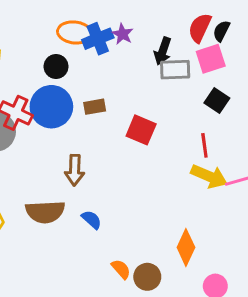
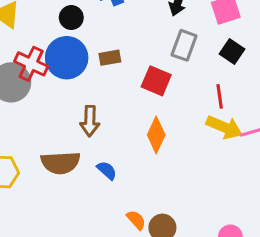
gray rectangle: (175, 70) -> (184, 45), moved, turned -68
orange diamond: (186, 247) -> (156, 135), moved

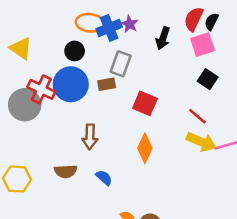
gray rectangle: (184, 45) -> (121, 64), moved
red line: (220, 96) -> (197, 116), turned -42
brown semicircle: (60, 163) -> (66, 171), size x0.7

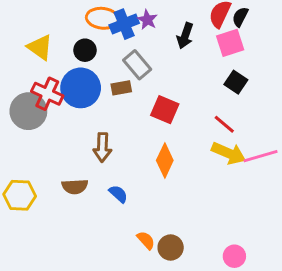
yellow triangle: (21, 48) -> (40, 47), moved
gray rectangle: (121, 64) -> (137, 65), turned -60

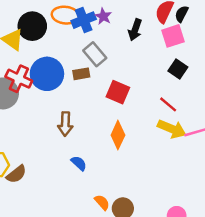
black circle: (85, 50) -> (32, 26), moved, size x1.5
brown semicircle: (75, 187) -> (16, 174), moved, turned -35

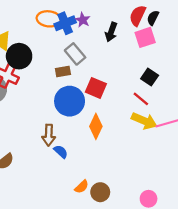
black circle: (32, 26) -> (19, 56), moved
black square: (178, 69) -> (150, 77), moved
blue circle: (47, 74) -> (70, 101), moved
brown arrow: (65, 124) -> (49, 135), moved
orange semicircle: (102, 202) -> (82, 187), turned 88

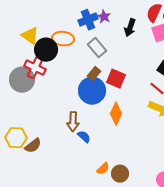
orange ellipse: (49, 19) -> (63, 39), moved
brown rectangle: (63, 71) -> (94, 74), moved, turned -40

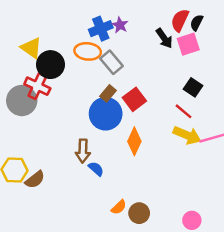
black arrow: (130, 28) -> (164, 38), moved, turned -54
orange ellipse: (63, 39) -> (88, 51), moved
red square: (116, 79) -> (134, 99), turned 30

